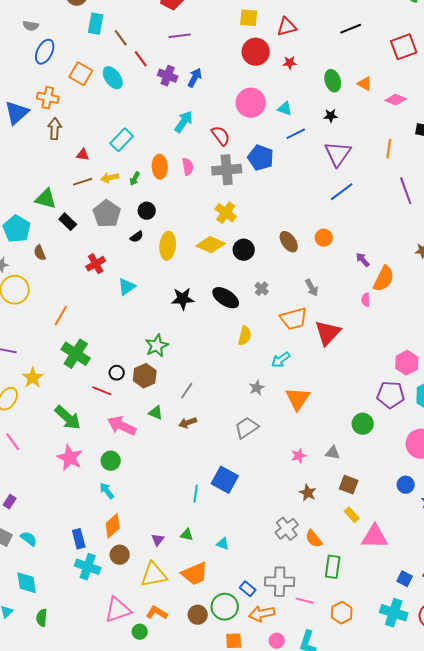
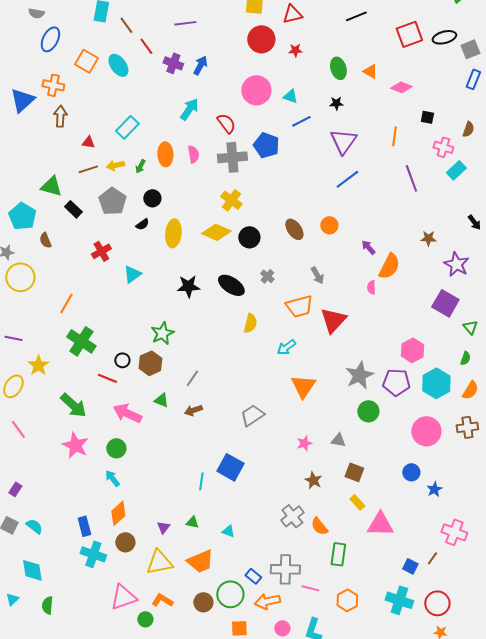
gray star: (257, 388) -> (359, 375), moved, size x1.8

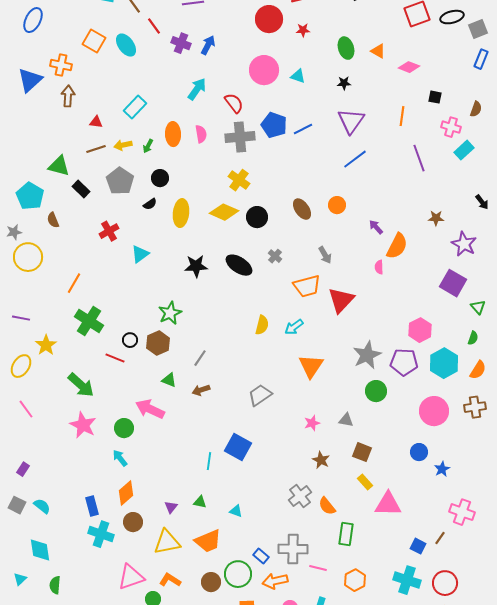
blue ellipse: (50, 39) -> (33, 20), moved
blue line: (301, 121) -> (303, 129), moved
yellow semicircle: (250, 323) -> (262, 325), moved
pink arrow: (127, 413) -> (150, 409), moved

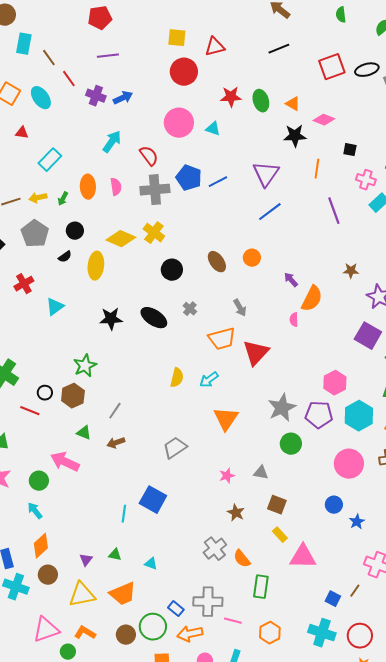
red star: (303, 30) -> (231, 97), moved, size x1.5
blue arrow: (208, 45) -> (123, 98), turned 36
black star: (344, 83) -> (295, 136), moved, size x1.6
red triangle: (96, 122) -> (22, 133), moved
yellow diamond: (224, 212) -> (121, 239), moved

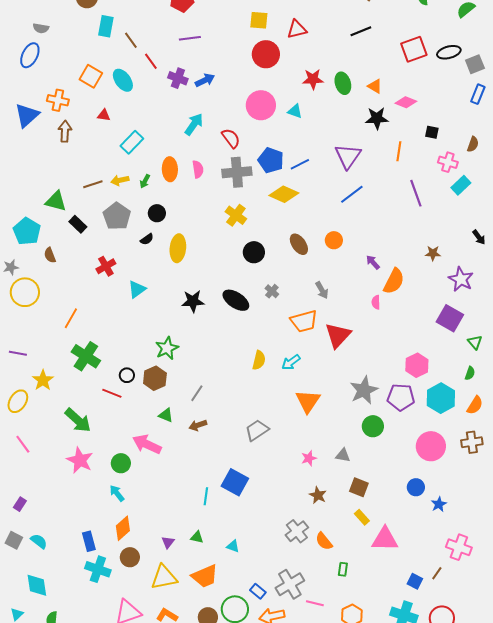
yellow diamond: (121, 239) -> (284, 194), moved
green rectangle: (261, 587) -> (343, 569), size x0.6
gray cross: (208, 602) -> (290, 584), turned -32

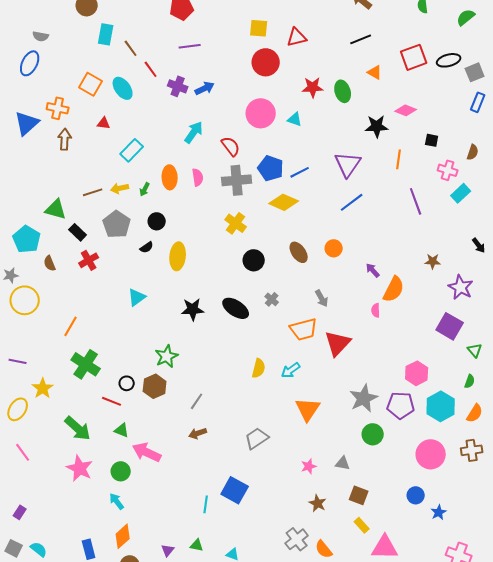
orange triangle: (375, 86) -> (375, 72), moved
red cross: (106, 266) -> (89, 260), moved
green triangle: (166, 415) -> (122, 430), moved

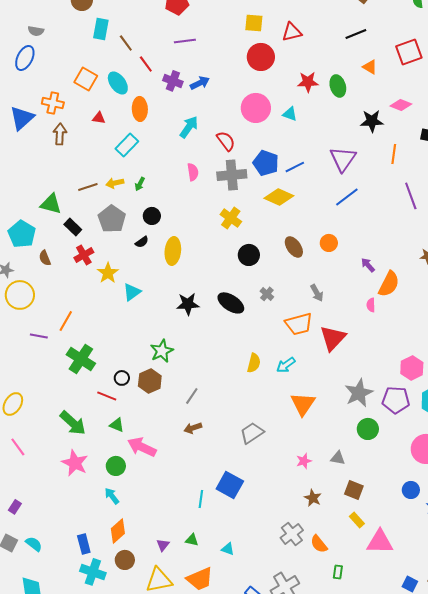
orange ellipse: (170, 177) -> (140, 109), moved
purple line: (18, 361) -> (39, 336), moved
yellow star: (43, 388) -> (108, 273), moved

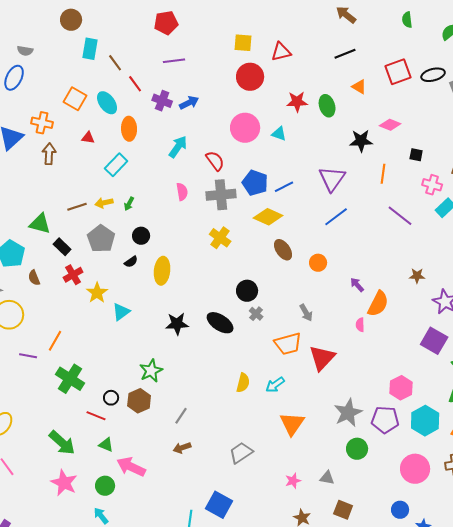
purple line: (411, 196) -> (400, 216), turned -32
brown ellipse: (294, 247) -> (283, 250), moved
black circle: (249, 255) -> (247, 291), moved

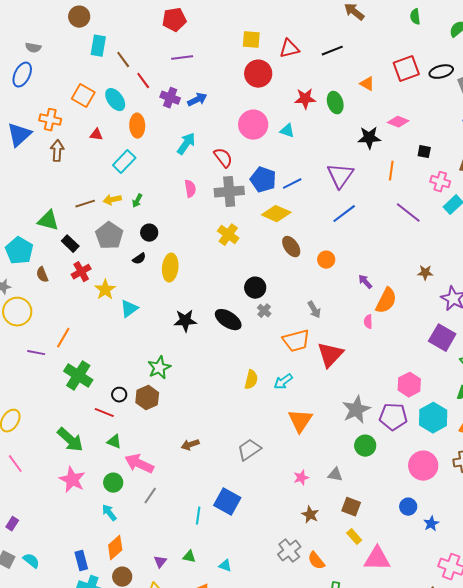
black line: (345, 54) -> (332, 51), moved
gray line: (181, 416) -> (150, 496), moved

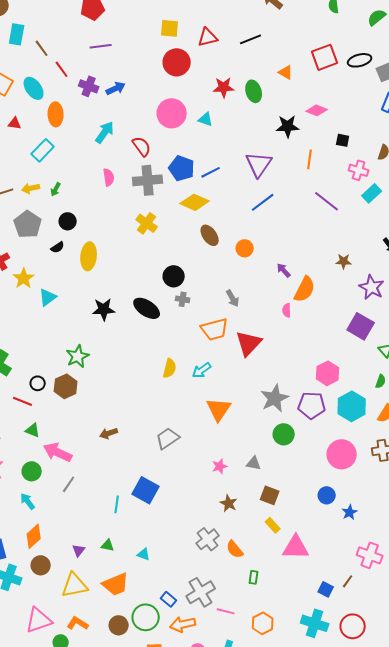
gray cross: (264, 311) -> (183, 299), turned -32

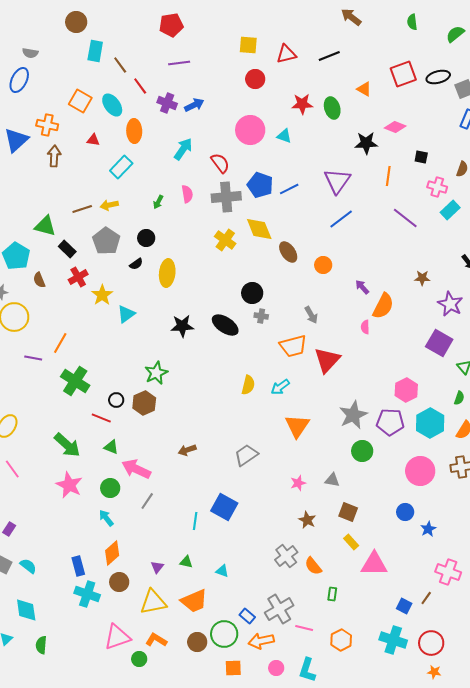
red circle: (177, 62) -> (255, 79), size x0.7
green arrow: (56, 189) -> (158, 202), moved
yellow diamond: (195, 202) -> (259, 229), moved, turned 44

